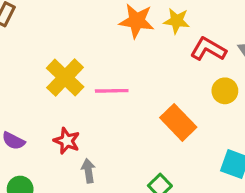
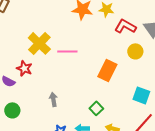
orange rectangle: (178, 122) -> (107, 70), turned 70
red star: (67, 141) -> (24, 68), moved

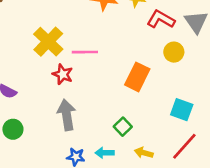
red star: (24, 68) -> (63, 74), moved
gray arrow: (53, 99) -> (67, 115), size x1.6

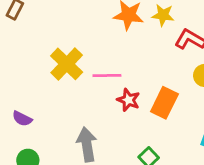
red star: (63, 74) -> (128, 100), moved

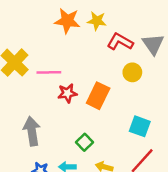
red star: (128, 100) -> (67, 93), turned -30

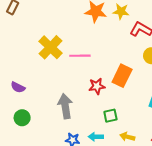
red star: (67, 93) -> (97, 86), moved
green square: (85, 142) -> (110, 116), turned 32

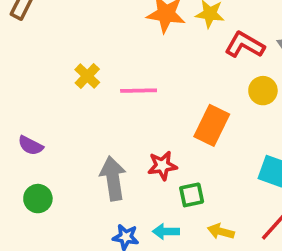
yellow cross: (51, 47) -> (87, 76), size x0.6
red star: (97, 86) -> (162, 166), moved

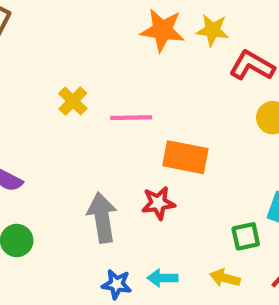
orange rectangle: (212, 125) -> (185, 157), moved, turned 75
green square: (192, 195) -> (246, 236), moved

